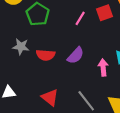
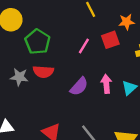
red semicircle: (46, 55) -> (43, 72), moved
pink arrow: (103, 67) -> (106, 84), moved

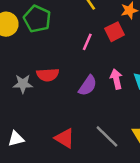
green pentagon: (38, 42) -> (37, 19), moved

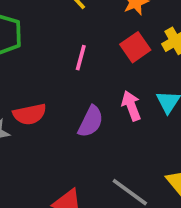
red square: (115, 32) -> (135, 47), moved

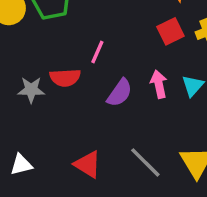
pink line: (81, 58) -> (97, 52), moved

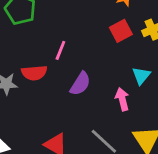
pink arrow: (159, 84) -> (122, 99), moved

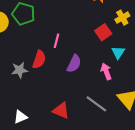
red square: (121, 31) -> (103, 32), moved
red semicircle: (34, 73) -> (39, 59), turned -60

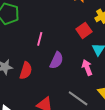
red semicircle: (39, 59) -> (26, 71), moved

